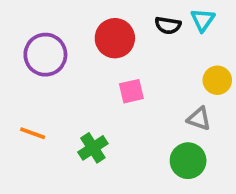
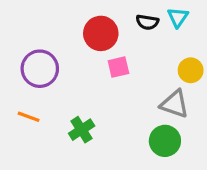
purple circle: (45, 55) -> (40, 69), moved
pink square: (131, 91) -> (118, 67), moved
gray triangle: (199, 119) -> (175, 104), size x1.4

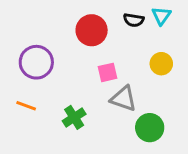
pink square: (118, 67) -> (108, 72), moved
yellow circle: (191, 70) -> (161, 64), moved
gray triangle: (175, 104) -> (124, 99), moved

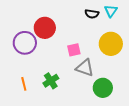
red circle: (92, 30) -> (45, 28), moved
yellow circle: (161, 64) -> (111, 44), size x1.5
orange line: (26, 106) -> (24, 84), moved, turned 56

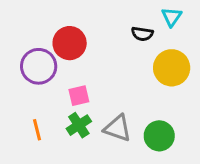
black semicircle: (92, 14) -> (142, 34), moved
pink square: (74, 50) -> (79, 96), moved
gray triangle: (85, 68) -> (117, 128), moved

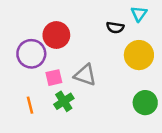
pink square: (79, 96) -> (54, 78), moved
gray triangle: (117, 128) -> (85, 75), moved
green circle: (159, 136) -> (145, 103), moved

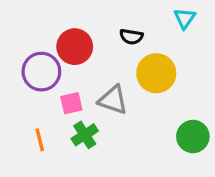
black semicircle: (115, 27) -> (131, 37), moved
yellow circle: (139, 55) -> (156, 73), moved

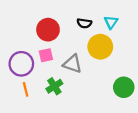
cyan triangle: (185, 18) -> (111, 22), moved
purple circle: (41, 72) -> (21, 64), moved
pink square: (71, 103) -> (46, 55), moved

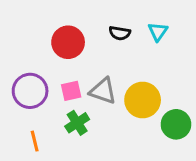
yellow circle: (100, 47) -> (143, 100), moved
pink square: (46, 55) -> (71, 91), moved
orange line: (26, 89) -> (35, 141), moved

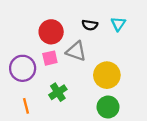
pink square: (71, 91) -> (50, 58), moved
gray triangle: (103, 91) -> (76, 51), moved
green circle: (176, 124) -> (108, 107), moved

